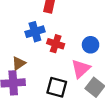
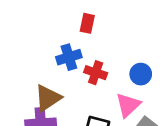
brown triangle: (19, 63) -> (48, 98), size x1.5

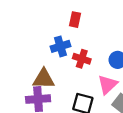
brown triangle: (48, 98) -> (44, 79), turned 35

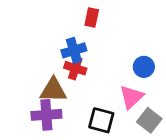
red cross: (82, 59) -> (75, 68), moved

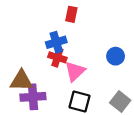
brown triangle: (53, 90) -> (21, 81), moved
pink triangle: (131, 97) -> (75, 71), moved

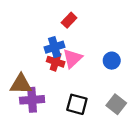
red rectangle: (71, 14) -> (69, 20), turned 32
pink triangle: (75, 71) -> (72, 58), moved

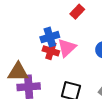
red rectangle: (69, 20) -> (77, 12), moved

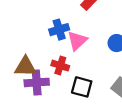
red cross: (51, 51) -> (60, 66), moved

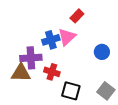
pink triangle: (77, 41) -> (67, 37), moved
purple cross: (37, 82) -> (31, 58), moved

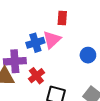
red rectangle: (77, 16) -> (62, 18), turned -40
red cross: (52, 72) -> (36, 76), turned 35

